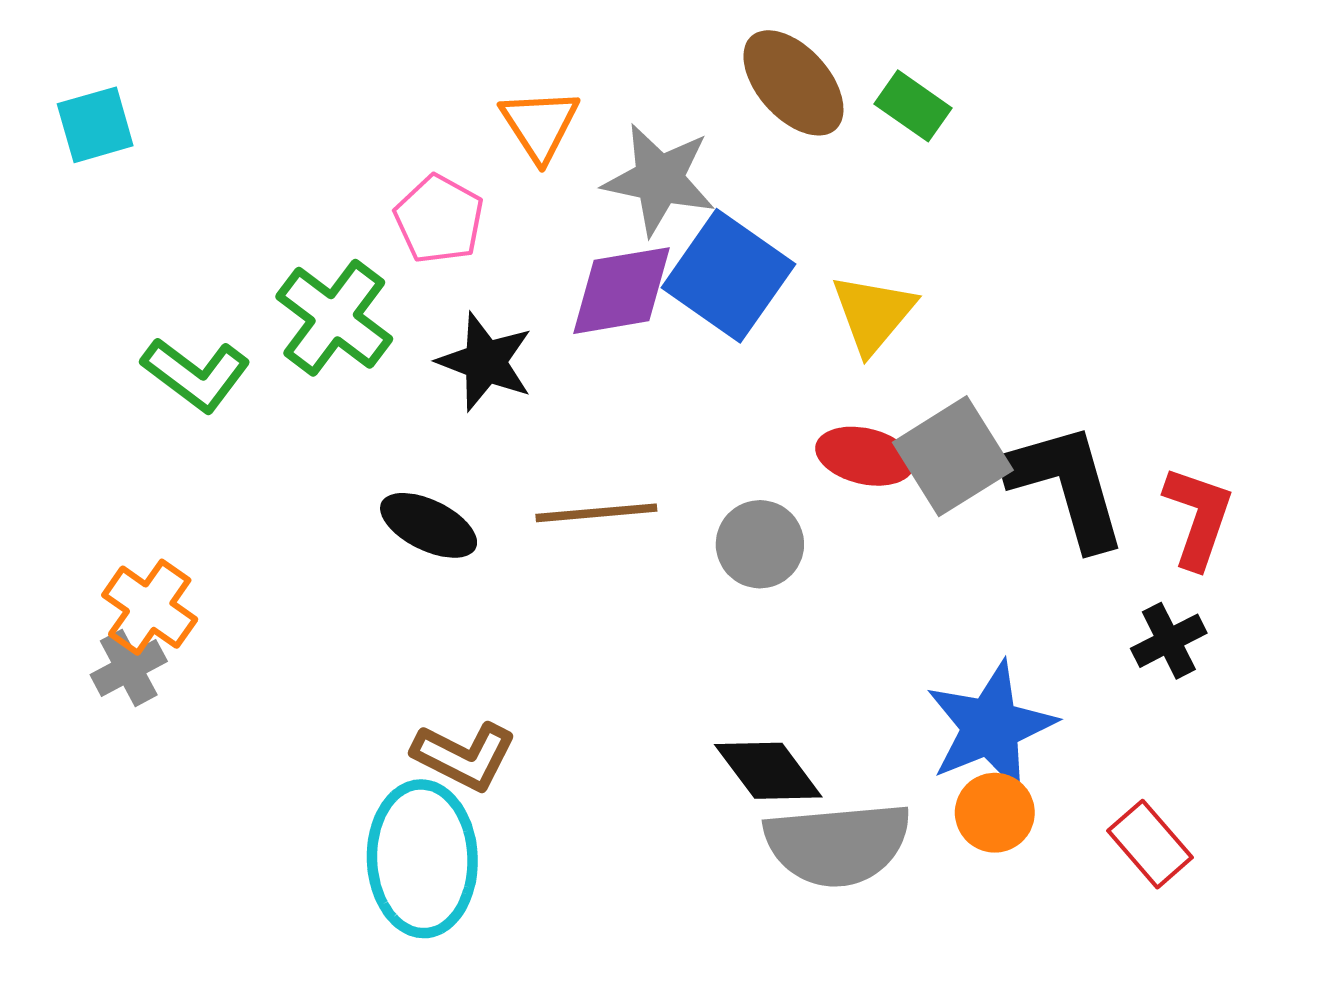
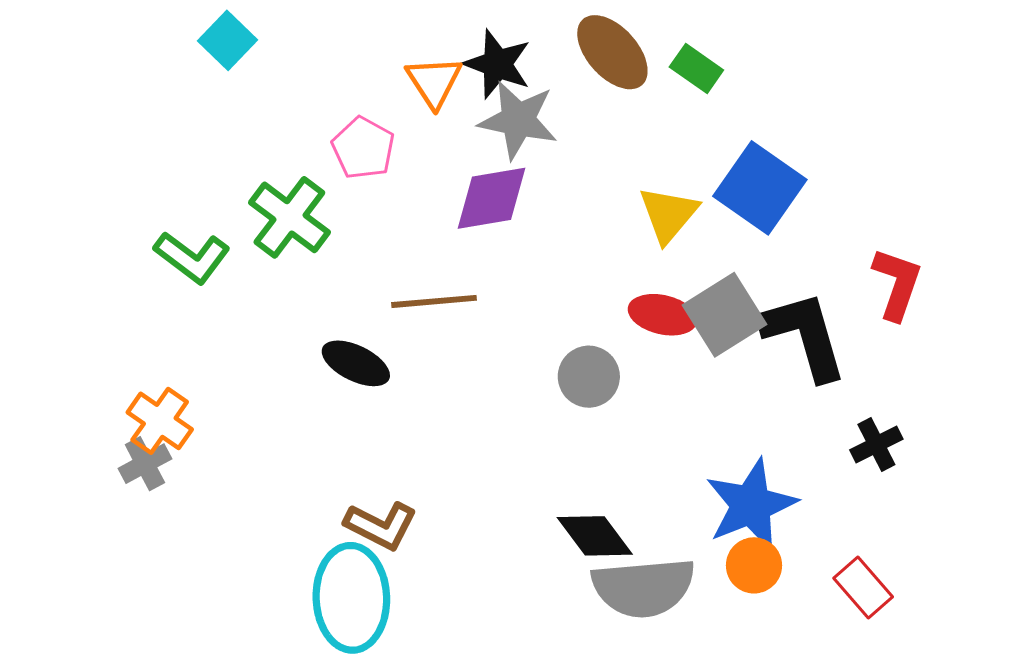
cyan square: (95, 125) -> (228, 40), moved, turned -30
blue square: (728, 276) -> (760, 188), moved
black star: (485, 362) -> (497, 64), moved
brown line: (596, 513) -> (434, 301), moved
red L-shape: (1198, 517) -> (897, 284), moved

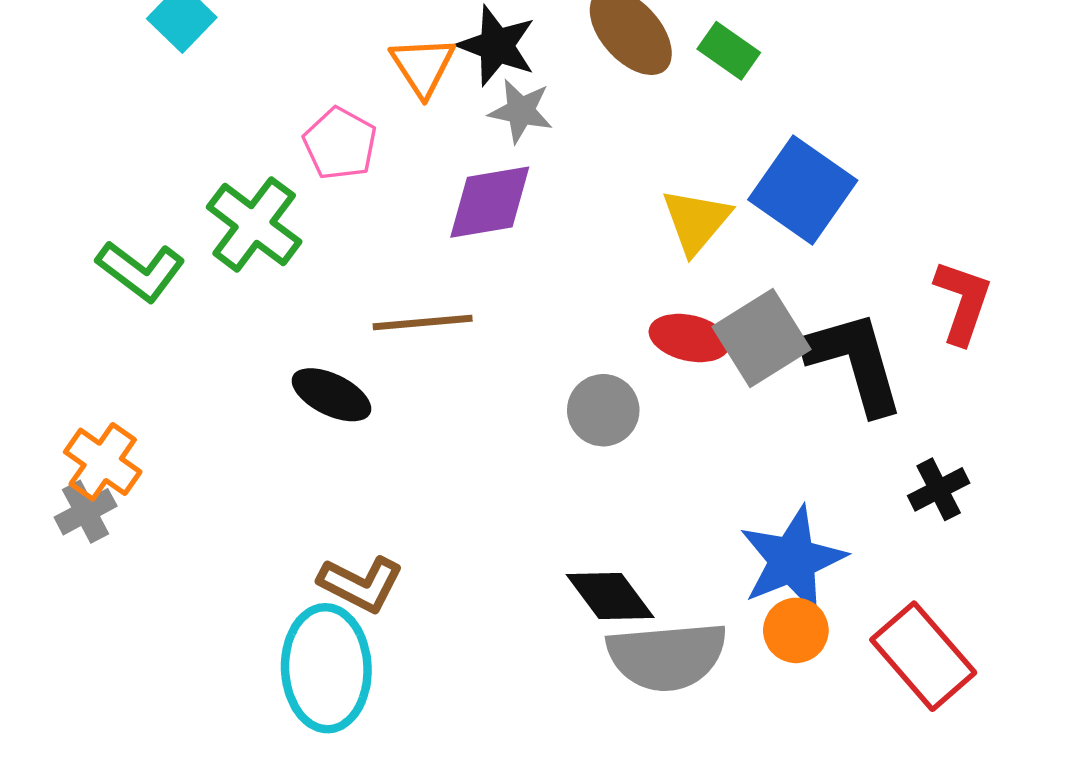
gray star: (518, 120) -> (521, 111), size x0.7
red rectangle: (863, 588) -> (923, 656), size x1.5

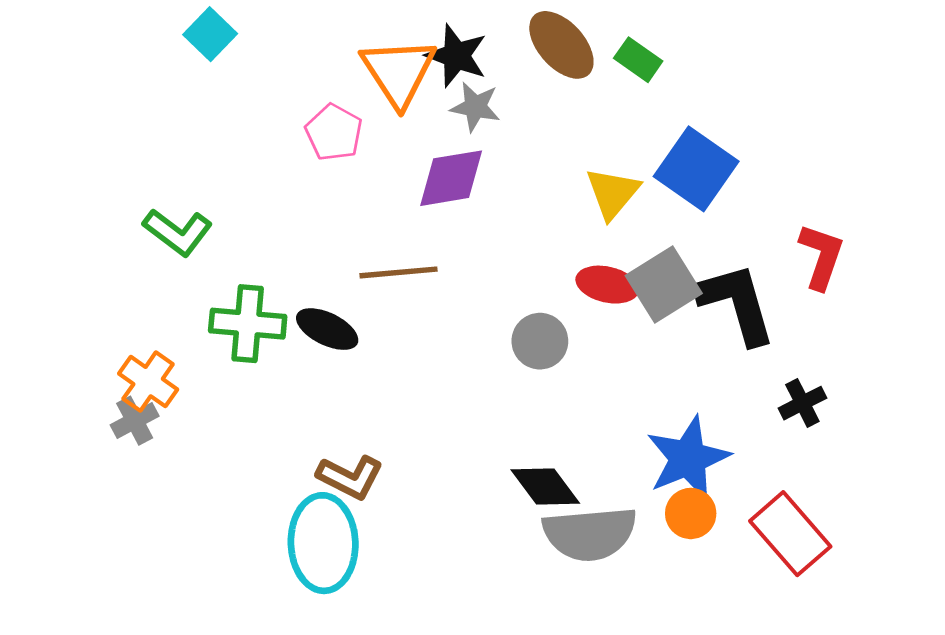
orange triangle: (423, 66) -> (399, 72), size x1.5
green cross: (254, 224) -> (248, 324), moved, turned -32

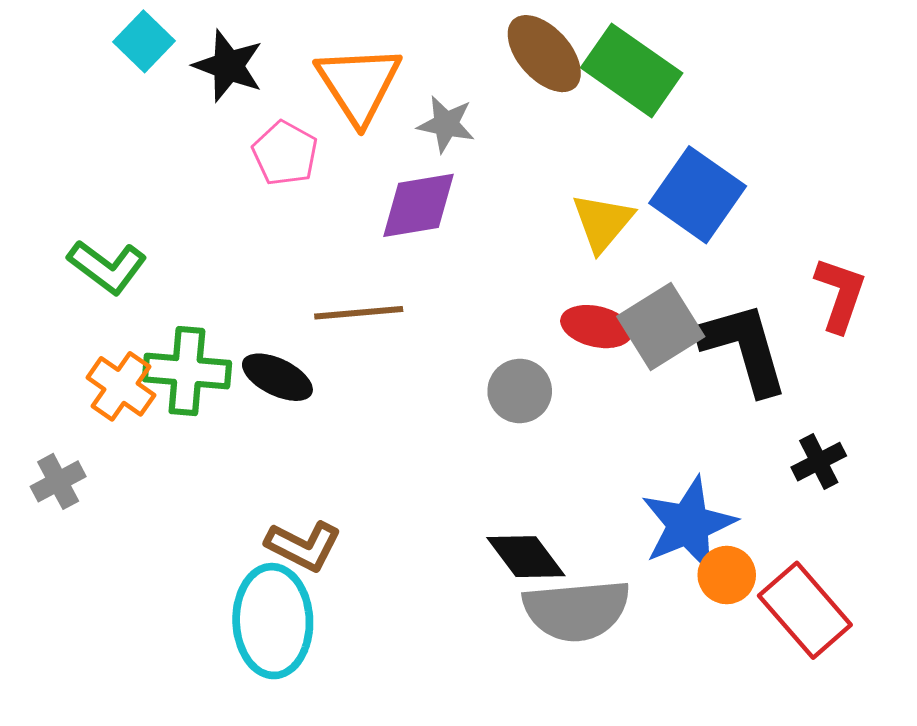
black star: (456, 56) -> (228, 66), moved
green rectangle: (638, 60) -> (632, 70), size x1.8
orange cross: (148, 382) -> (121, 386), moved
orange circle: (691, 513) -> (727, 575), moved

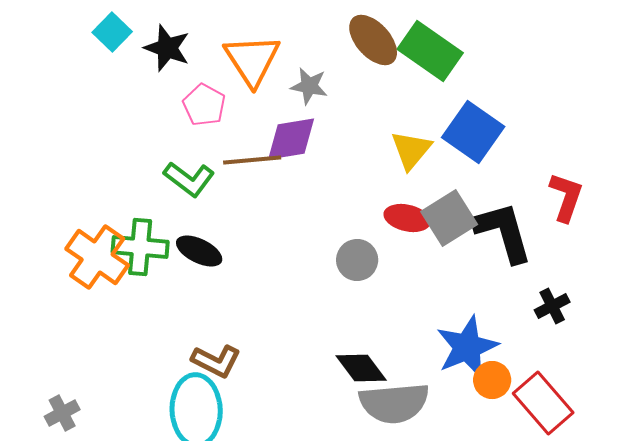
green L-shape: (107, 267) -> (189, 179), moved
brown line: (359, 313) -> (252, 160), moved
orange cross: (121, 386) -> (97, 257), size x1.4
gray cross: (58, 481) -> (62, 413), moved

